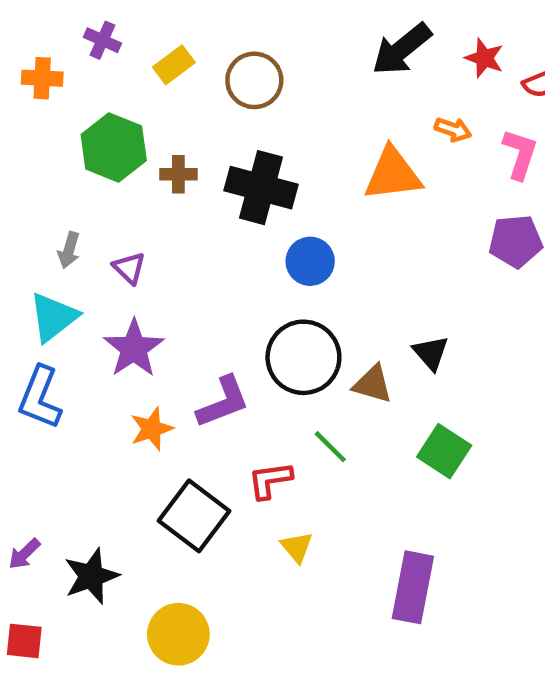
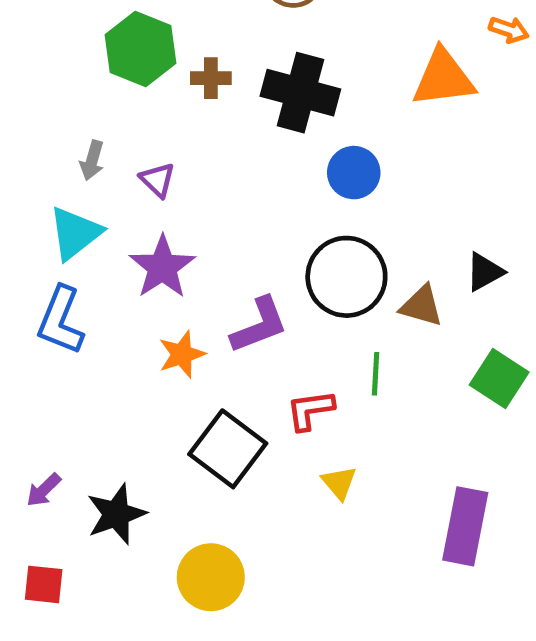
black triangle: (431, 353) -> (485, 272), turned 42
green line: (330, 447) -> (376, 374), turned 48

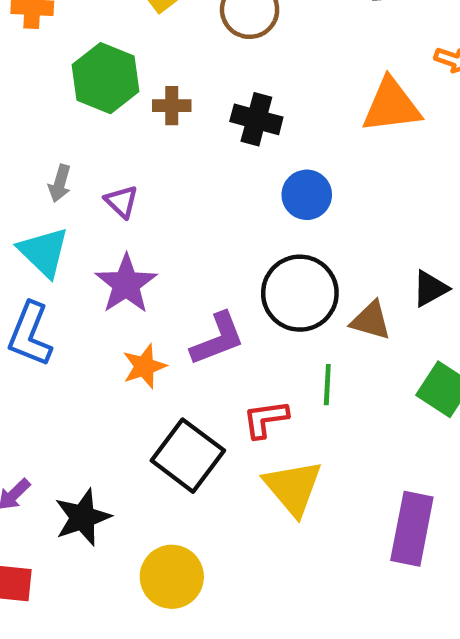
black cross: (300, 93) -> (256, 119), size x0.7
cyan triangle: (75, 233) -> (44, 252), turned -38
yellow triangle: (339, 483) -> (293, 488), size x1.8

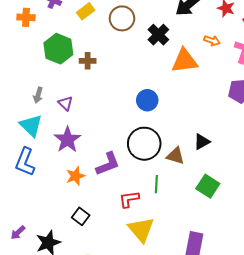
black cross: (256, 119) -> (158, 35), moved, turned 30
black square: (188, 456) -> (81, 216), moved, size x0.6

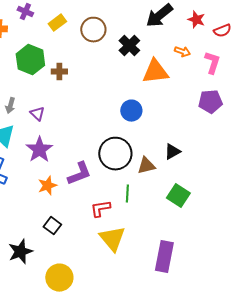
blue circle: (147, 100) -> (131, 111), moved
brown triangle: (176, 156) -> (146, 166), turned -30

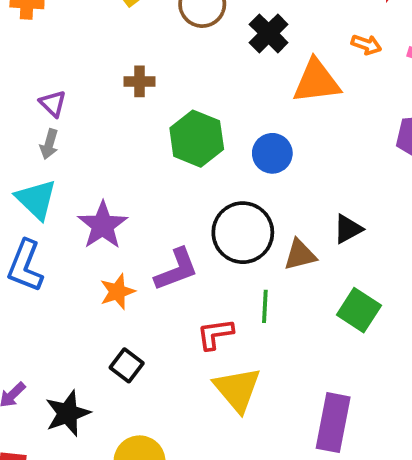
green hexagon: (30, 60) -> (197, 139), moved
purple triangle: (37, 114) -> (53, 104), moved

